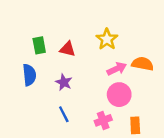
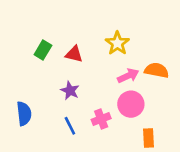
green rectangle: (39, 45) -> (43, 50), turned 42
blue semicircle: (29, 75) -> (24, 114), moved
pink cross: (103, 120) -> (101, 119), moved

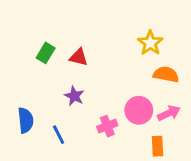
yellow star: (117, 43) -> (150, 43), moved
pink arrow: (128, 76) -> (169, 113), moved
blue line: (70, 126) -> (59, 135), moved

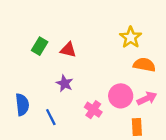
pink cross: (107, 126) -> (93, 110), turned -35

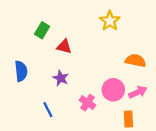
yellow star: (131, 37) -> (110, 21), moved
green rectangle: (40, 46) -> (42, 30), moved
blue semicircle: (22, 105) -> (21, 71), moved

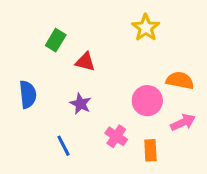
pink circle: (113, 90) -> (147, 101), moved
orange rectangle: (128, 119) -> (150, 150), moved

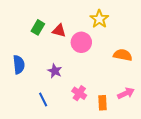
red triangle: (85, 62) -> (59, 31), moved
pink circle: (147, 101) -> (81, 42), moved
pink arrow: (183, 122) -> (126, 93), moved

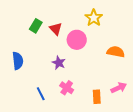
red triangle: (59, 31) -> (56, 29), turned 32
purple star: (55, 71) -> (59, 63), moved
pink cross: (79, 93) -> (67, 88), moved

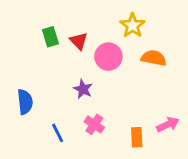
green rectangle: (36, 26) -> (50, 37), turned -48
orange semicircle: (116, 52) -> (154, 58), moved
blue semicircle: (18, 61) -> (25, 102), moved

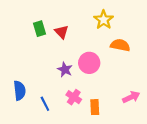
pink circle: (108, 57) -> (89, 63), moved
blue semicircle: (25, 102) -> (20, 91), moved
orange rectangle: (137, 137) -> (95, 107), moved

